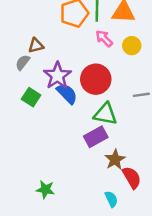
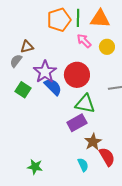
cyan semicircle: (111, 199) -> (83, 165), moved

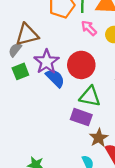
brown triangle: (27, 47) -> (27, 35), size x1.6
green square: (23, 90) -> (20, 71), moved, turned 35
purple rectangle: (77, 123) -> (81, 117), turned 48

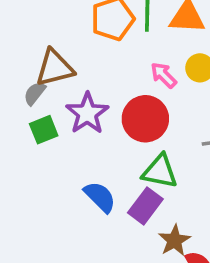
pink arrow: (89, 28) -> (164, 75), moved
blue semicircle: (55, 78) -> (100, 197), moved
purple rectangle: (81, 117) -> (145, 206), turned -72

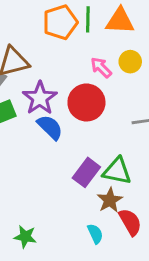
green triangle: (160, 171) -> (117, 171), moved
blue semicircle: (100, 197) -> (50, 127), moved

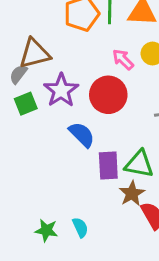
blue semicircle: (50, 127) -> (82, 135), moved
purple rectangle: (86, 172) -> (108, 166), turned -40
cyan semicircle: (95, 234) -> (80, 227), moved

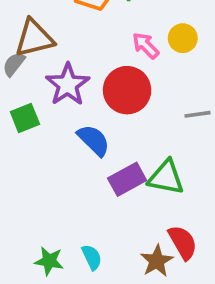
green square: (26, 104) -> (25, 118), moved
purple rectangle: (108, 166) -> (127, 179), turned 64
brown star: (132, 194) -> (157, 261), moved

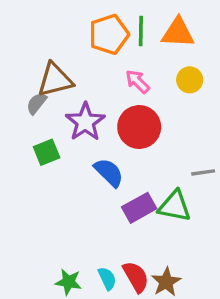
pink arrow: (146, 46) -> (137, 82), moved
gray line: (198, 114) -> (203, 172), moved
red semicircle: (183, 242) -> (136, 277), moved

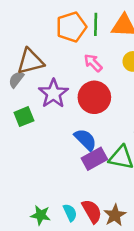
blue semicircle: (109, 172) -> (85, 140), moved

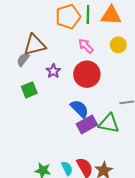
purple star: (53, 93) -> (53, 71), size x0.6

